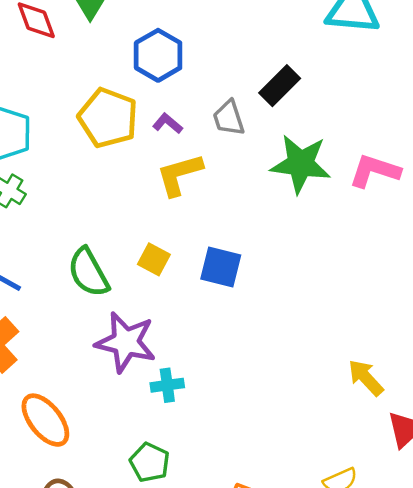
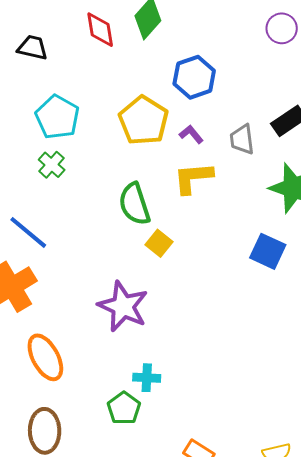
blue square: (221, 267) -> (268, 251), moved
green semicircle: (88, 272) -> (134, 204), moved
cyan cross: (167, 385) -> (147, 378), moved

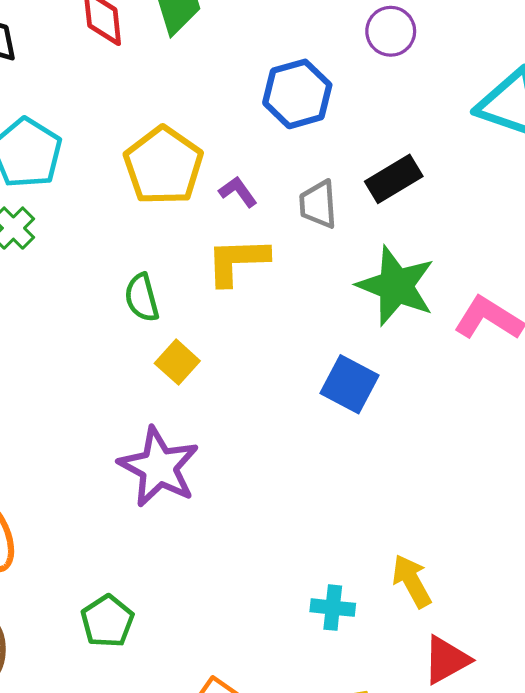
blue hexagon: (194, 77) -> (297, 94), moved
green semicircle: (134, 204) -> (142, 298), size x0.7
purple star: (123, 306) -> (159, 467), moved
cyan cross: (147, 378) -> (333, 608), moved

